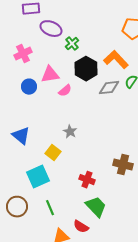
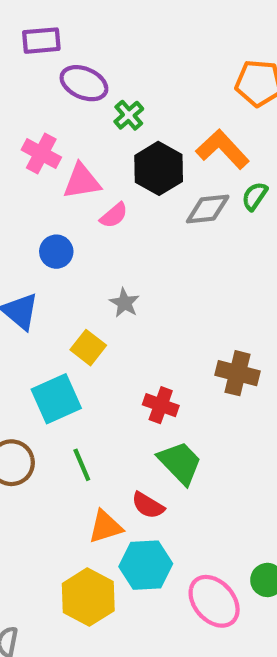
pink cross: (23, 54) -> (41, 154), moved, turned -36
blue circle: (29, 87) -> (56, 252), moved

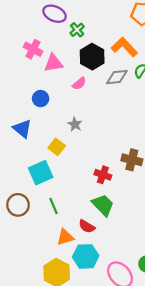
pink semicircle: (114, 215) -> (79, 84), moved
red cross: (161, 405) -> (103, 175), moved

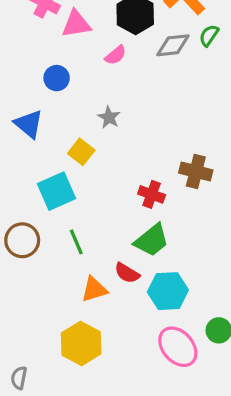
green trapezoid: (103, 205) -> (152, 240), turned 95
cyan hexagon: (86, 256) -> (168, 291), moved

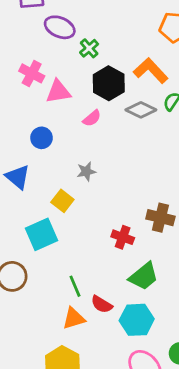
gray diamond: (173, 45) -> (141, 110), turned 32
gray star: (109, 117) -> (86, 171), turned 30
green trapezoid: (152, 240) -> (144, 276), moved
green line: (76, 242) -> (75, 286), moved

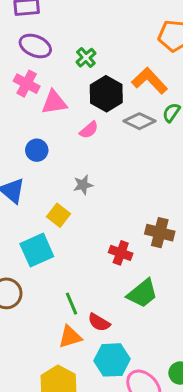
purple ellipse: (60, 27) -> (35, 46), moved
cyan hexagon: (137, 320) -> (112, 360), moved

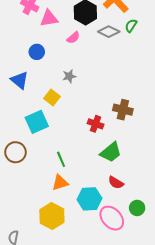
red semicircle: (99, 322) -> (116, 183), moved

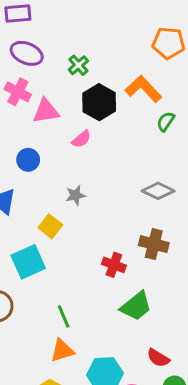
gray diamond: (109, 32) -> (158, 191), moved
red semicircle: (116, 183) -> (158, 358), moved

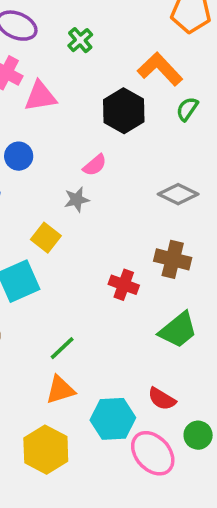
black hexagon: (99, 102) -> (124, 111), moved
pink semicircle: (81, 139) -> (95, 165), moved
green trapezoid: (136, 306) -> (178, 330), moved
green line: (64, 317) -> (62, 348), turned 70
red semicircle: (158, 358) -> (162, 399), moved

